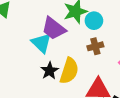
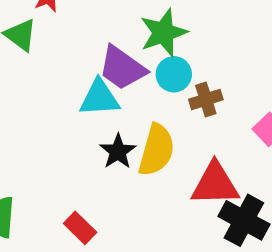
cyan circle: (94, 21) -> (174, 74), moved
cyan triangle: (41, 43) -> (99, 98), turned -45

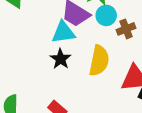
black star: (118, 151) -> (61, 59), moved

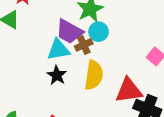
brown cross: (126, 29) -> (84, 45), moved

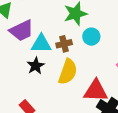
purple trapezoid: (69, 31) -> (22, 31), moved, turned -65
cyan circle: (99, 32) -> (91, 37), moved

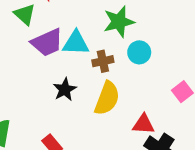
cyan triangle: (41, 44) -> (76, 43), moved
red triangle: (96, 91) -> (143, 124), size x0.7

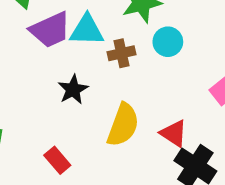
yellow semicircle: (107, 98) -> (123, 125), moved
red triangle: (143, 124) -> (174, 133), turned 30

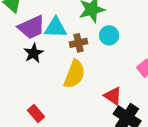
black star: (73, 90) -> (33, 53), moved
yellow semicircle: (123, 125) -> (74, 74), moved

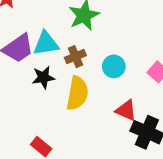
cyan circle: (109, 35) -> (114, 66), moved
black star: (33, 53) -> (43, 77), moved, turned 30

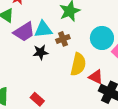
cyan circle: (114, 66) -> (102, 38), moved, size x1.5
yellow semicircle: (77, 93) -> (78, 64), moved

